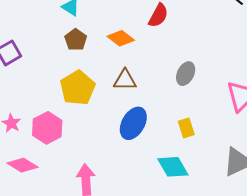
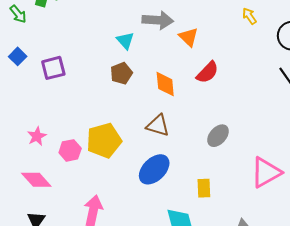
orange diamond: (121, 38) -> (165, 84), turned 32
yellow pentagon: (78, 88) -> (104, 140), moved
pink hexagon: (47, 128) -> (70, 150), size x0.7

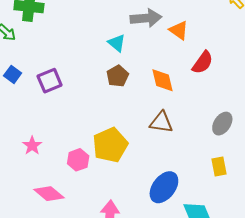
pink star: (37, 136) -> (32, 146), moved
blue ellipse: (154, 169) -> (164, 187), moved
yellow rectangle: (204, 188) -> (219, 167), moved

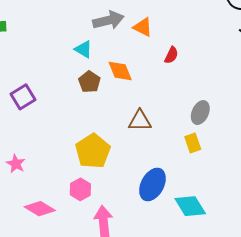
red semicircle: (203, 62) -> (171, 55), size x0.7
orange diamond: (163, 80) -> (120, 71), moved
pink hexagon: (78, 160) -> (80, 189), moved
yellow rectangle: (219, 167) -> (193, 143), moved

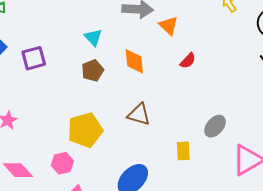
cyan triangle: (83, 49) -> (93, 37), moved
brown pentagon: (89, 82) -> (93, 71), moved
gray ellipse: (200, 113) -> (215, 126), moved

